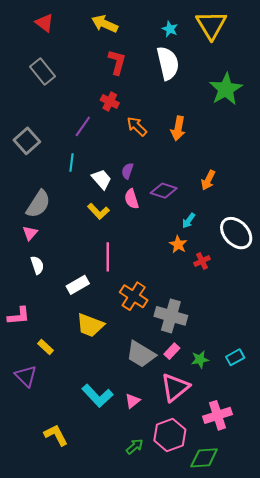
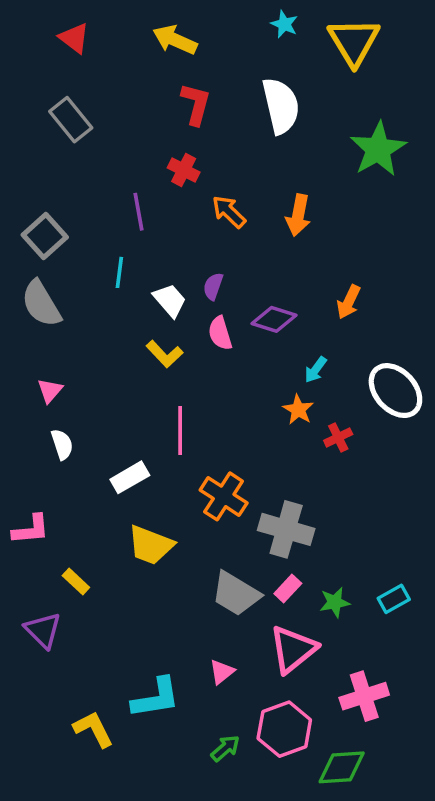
cyan star: (170, 29) -> (284, 24), moved
purple line: (83, 126) -> (138, 212), turned -45
gray semicircle: (38, 204) -> (41, 304), moved, turned 116
cyan L-shape: (97, 396) -> (156, 698), moved, turned -56

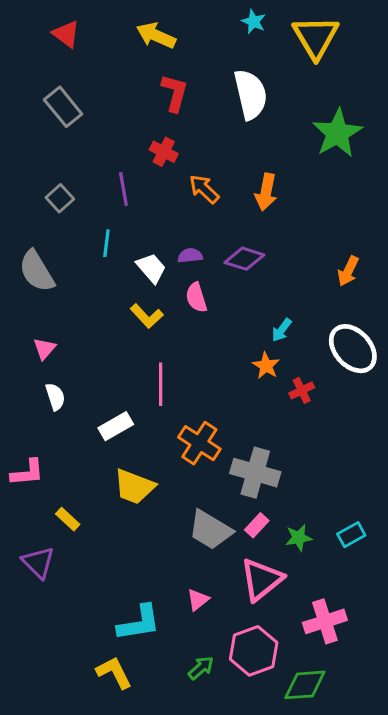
gray square: (45, 236) -> (60, 198), moved, size x0.7
purple semicircle: (213, 286) -> (190, 256), turned 65
orange arrow: (349, 302) -> (348, 271), moved
purple diamond: (274, 319) -> (244, 259), moved
yellow L-shape: (93, 729) -> (114, 673), moved

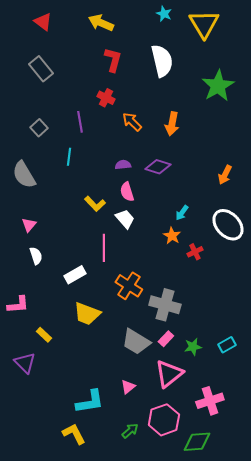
white trapezoid: (151, 268) -> (125, 219), moved

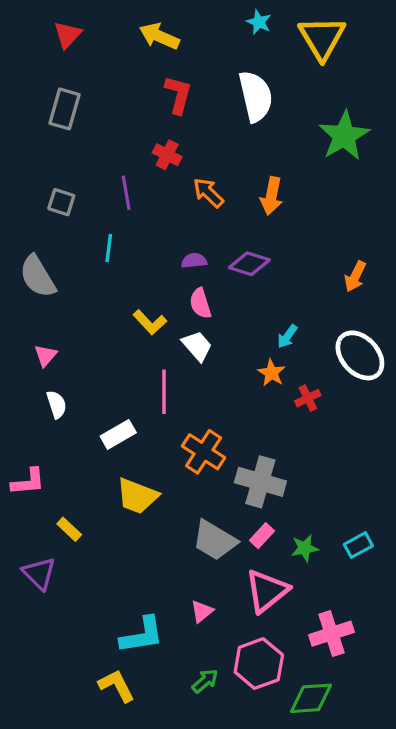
red triangle: (43, 22) -> (68, 35), turned 36
gray rectangle: (41, 69) -> (64, 109), turned 55
gray square: (39, 128) -> (61, 202), turned -30

